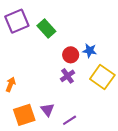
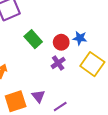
green rectangle: (46, 28) -> (33, 39), moved

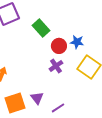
green rectangle: (33, 39) -> (41, 28), moved

